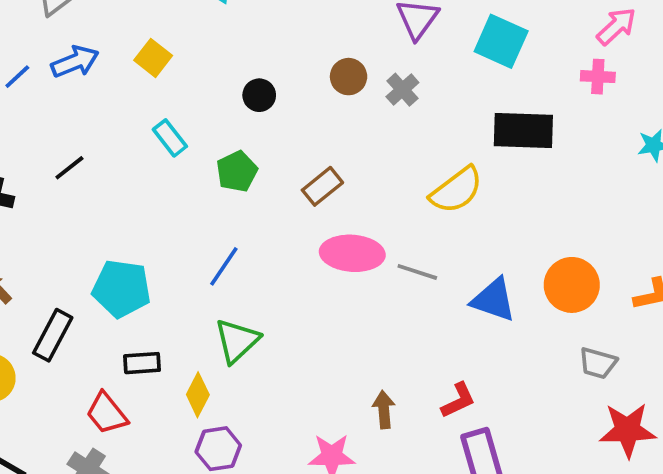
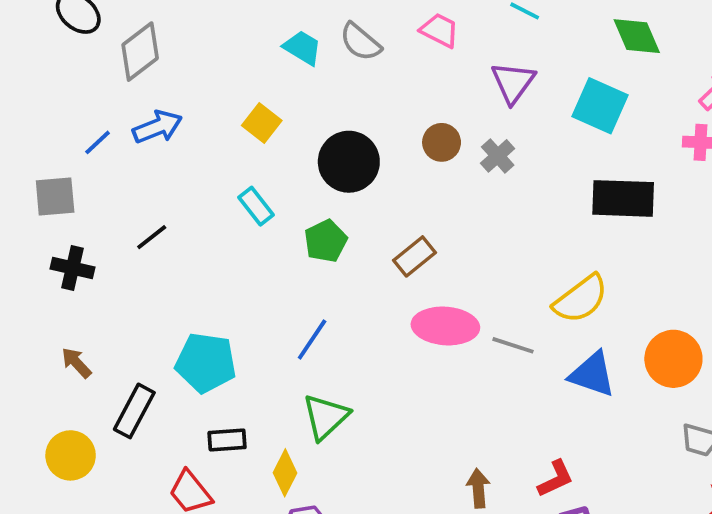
yellow square: (153, 58) -> (262, 123), moved
black circle: (259, 95) -> (349, 162), size x1.8
yellow semicircle: (456, 190) -> (581, 299), moved

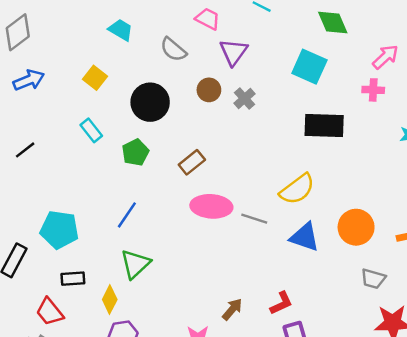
gray semicircle: (360, 42) -> (173, 49), moved
purple triangle: (513, 82) -> (233, 52), moved
brown arrow: (478, 488) -> (232, 309), turned 45

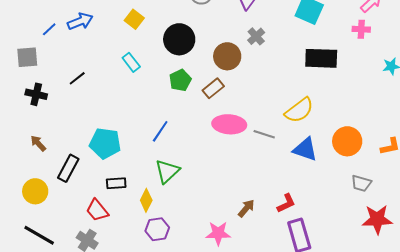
brown circle: (209, 90) -> (227, 56), moved, size x1.4
green pentagon: (135, 152) -> (180, 80), moved

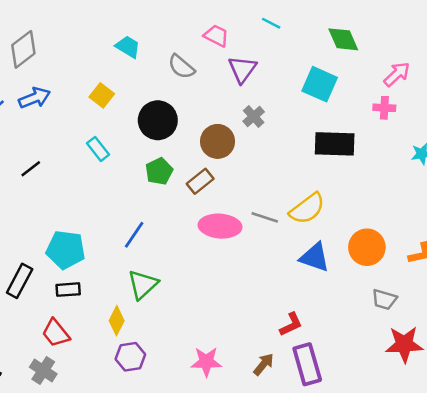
gray line: (264, 134) -> (265, 217), moved
black rectangle: (116, 183) -> (68, 290), moved
brown arrow: (246, 208) -> (264, 364), moved

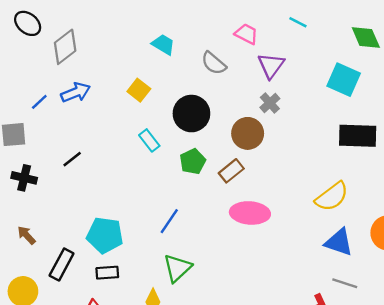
gray cross: (254, 117) -> (270, 103), moved
cyan rectangle: (98, 149) -> (149, 140), moved
gray line: (265, 217) -> (345, 283), moved

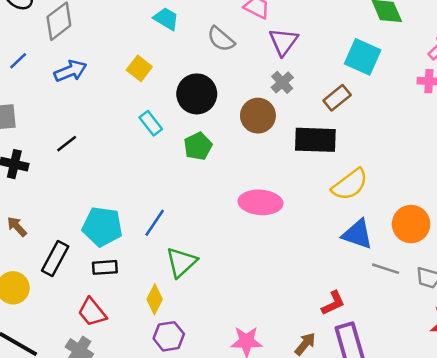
blue line: (39, 102) -> (18, 61), moved
black rectangle: (358, 136) -> (315, 140), moved
brown rectangle: (231, 171) -> (337, 98), moved
blue line: (169, 221) -> (155, 223), moved
gray line: (345, 283) -> (386, 269), moved

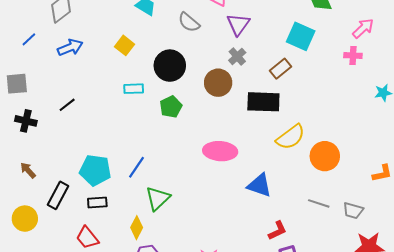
cyan rectangle: (151, 123) -> (134, 89), turned -54
orange circle: (411, 224) -> (325, 156), moved
blue triangle: (357, 234) -> (259, 185), moved

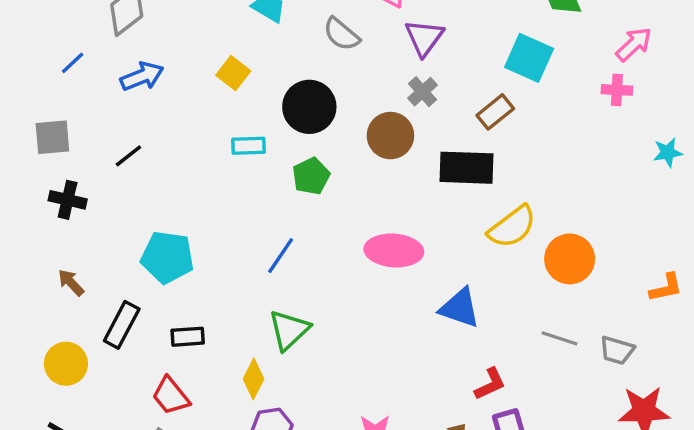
black line: (67, 105) -> (128, 156), moved
blue line: (137, 167) -> (281, 256), moved
cyan pentagon: (95, 170) -> (167, 257), moved

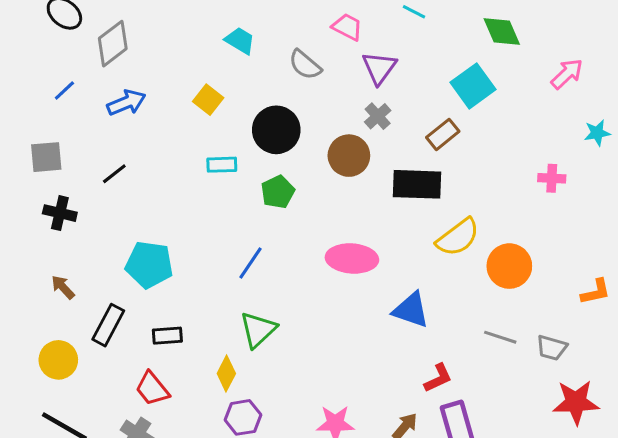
cyan square: (529, 58) -> (473, 86), turned 30
pink cross: (617, 90) -> (552, 178), moved
cyan star: (668, 152) -> (597, 133), moved

